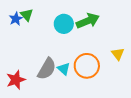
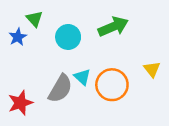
blue star: (16, 19) -> (18, 37), moved
cyan circle: (64, 24) -> (68, 37), moved
cyan triangle: (64, 69) -> (82, 77), moved

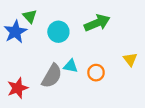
blue star: (18, 37) -> (15, 32), size x1.5
cyan triangle: (82, 77) -> (71, 66), turned -32
orange circle: (112, 85) -> (96, 73), size x0.6

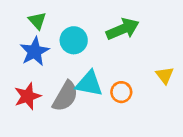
blue star: (15, 32) -> (35, 51), moved
cyan triangle: (71, 66) -> (89, 84), size x1.5
red star: (18, 88) -> (28, 96), moved

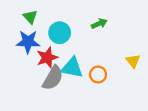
green arrow: (123, 29) -> (99, 24), size x0.6
blue star: (35, 51) -> (28, 42), turned 30
red star: (28, 96) -> (47, 58), moved

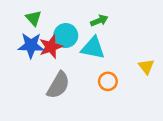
green arrow: (99, 24) -> (99, 21), moved
red star: (47, 58) -> (51, 47), moved
cyan triangle: (72, 68) -> (93, 48), moved

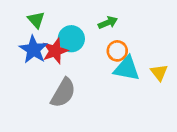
blue star: (31, 45) -> (33, 50), turned 30
cyan triangle: (93, 48) -> (127, 68), moved
orange circle: (108, 81) -> (117, 51), moved

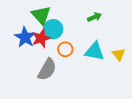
green triangle: (36, 20) -> (41, 15), moved, size x1.5
green arrow: (108, 23) -> (94, 17), moved
orange circle: (117, 51) -> (65, 49), moved

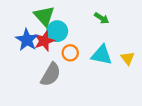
green arrow: (94, 17) -> (102, 18), turned 56

